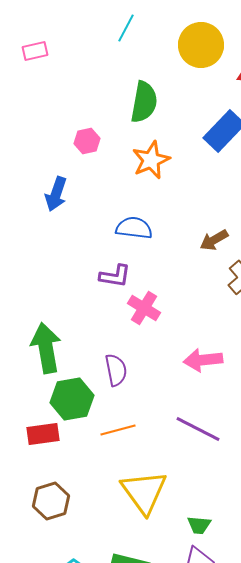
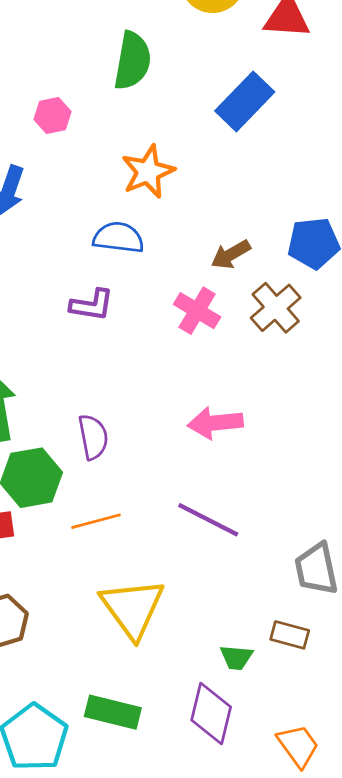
orange star: (151, 160) -> (148, 172), moved
pink cross: (144, 308) -> (197, 311), moved
green trapezoid: (199, 525) -> (236, 657), moved

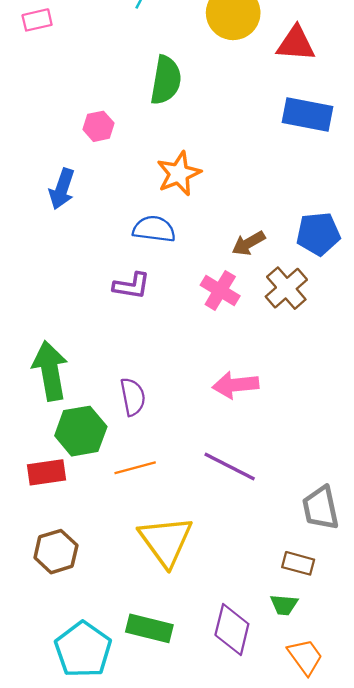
blue rectangle: (245, 101) -> (308, 114), moved, turned 57
green trapezoid: (236, 657) -> (284, 605), moved

